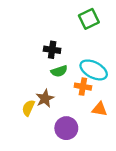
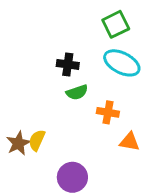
cyan ellipse: (94, 70) -> (122, 63), moved
brown star: (45, 98) -> (18, 143), moved
purple circle: (66, 128) -> (72, 177), moved

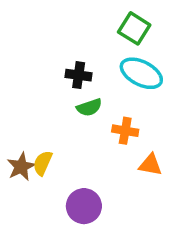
green square: (116, 24) -> (134, 28), turned -32

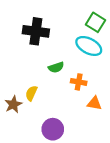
green square: (134, 28) -> (95, 22), moved
black cross: (79, 75) -> (36, 31), moved, size x1.6
yellow semicircle: (43, 163) -> (31, 93), moved

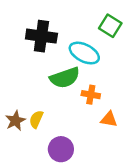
cyan ellipse: (89, 46) -> (84, 53), moved
green semicircle: (56, 67) -> (65, 78), size x1.6
yellow semicircle: (31, 93) -> (36, 119), moved

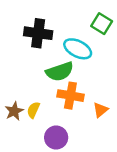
orange cross: (91, 95) -> (70, 96), moved, size x1.5
orange triangle: (109, 119) -> (100, 110), turned -49

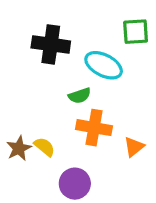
green square: (102, 24) -> (136, 32), turned -36
green semicircle: (60, 72) -> (80, 96), size x0.6
yellow semicircle: (33, 110) -> (44, 147), turned 105

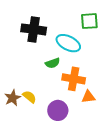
orange cross: (94, 128) -> (74, 79), moved
orange triangle: (134, 147) -> (88, 97), turned 32
purple circle: (75, 184) -> (58, 110), moved

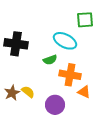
black cross: (34, 29) -> (16, 44), moved
orange triangle: (88, 97) -> (84, 92), turned 32

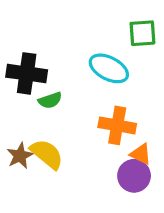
green semicircle: (50, 60) -> (50, 100), moved
yellow semicircle: (28, 92) -> (47, 154), size x1.5
purple circle: (55, 105) -> (134, 176), moved

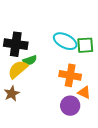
green square: (142, 33) -> (85, 45), moved
yellow semicircle: (47, 154) -> (18, 69), moved, turned -80
purple circle: (134, 176) -> (70, 106), moved

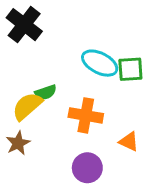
black cross: (16, 44) -> (24, 25), moved, turned 30
orange cross: (70, 75) -> (86, 115), moved
purple circle: (70, 106) -> (87, 168), moved

